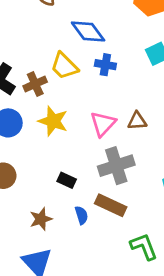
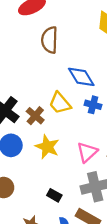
brown cross: (35, 84) -> (35, 116), turned -30

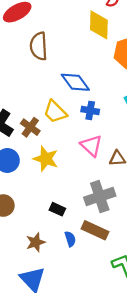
pink triangle: (87, 152) -> (91, 146), moved, turned -30

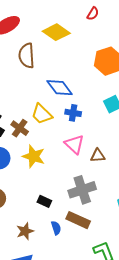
yellow diamond: (99, 25) -> (56, 32), moved, turned -56

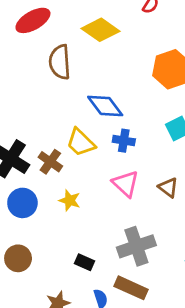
yellow star: (34, 156) -> (70, 200), size x0.7
brown triangle: (98, 156) -> (168, 188), moved, turned 42

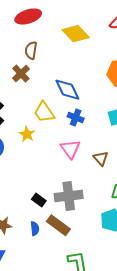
brown semicircle: (60, 62) -> (31, 50), moved, size x0.7
brown cross: (50, 162) -> (21, 74), moved
yellow star: (70, 200) -> (27, 134), moved
black rectangle: (85, 262) -> (39, 200), moved

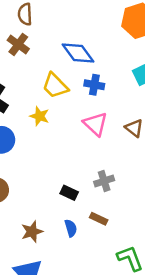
gray cross: (69, 196) -> (104, 181), size x0.6
brown rectangle: (58, 225) -> (99, 219), size x0.6

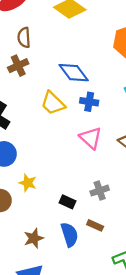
brown cross: (18, 44) -> (18, 66), turned 30
yellow star: (40, 116) -> (28, 183), moved
blue semicircle: (71, 228) -> (69, 235), size x1.5

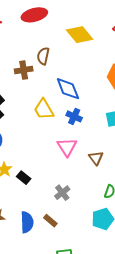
brown semicircle: (24, 38) -> (43, 56), moved
gray cross: (100, 191) -> (62, 193), turned -35
black rectangle: (67, 202) -> (24, 178), moved

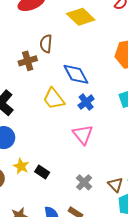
blue cross: (74, 116) -> (86, 102), turned 35
brown triangle: (96, 158) -> (115, 185), moved

